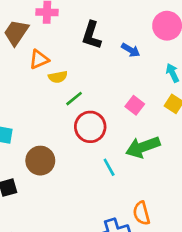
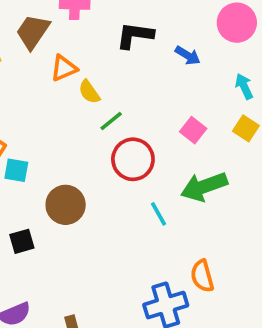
black L-shape: (92, 35) -> (135, 35), turned 80
yellow semicircle: (58, 77) -> (89, 92), turned 66

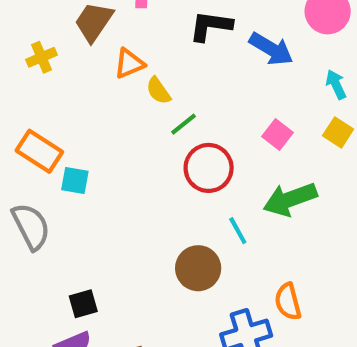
blue arrow: (188, 55) -> (271, 49), size x1.5
brown circle: (66, 205) -> (198, 268), moved
black square: (22, 241) -> (83, 304), moved

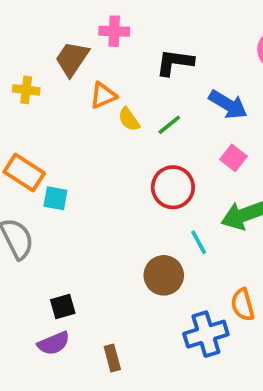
blue arrow: (271, 49) -> (228, 105), moved
yellow cross: (41, 57) -> (26, 90), turned 30
green line: (183, 124) -> (169, 125), moved

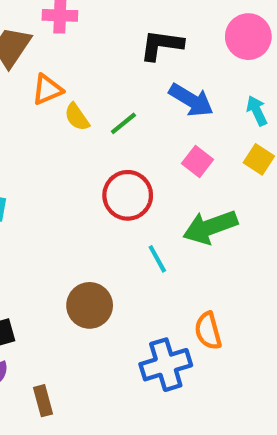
black L-shape: (175, 62) -> (162, 45), moved
brown circle: (164, 275) -> (90, 305), moved
brown rectangle: (112, 358) -> (43, 401), moved

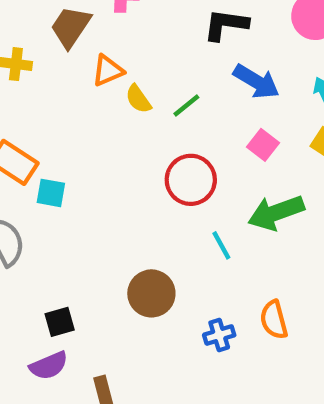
blue cross: (166, 365) -> (219, 335), moved, size x0.6

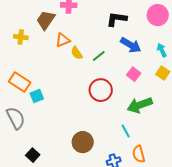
cyan square: (51, 193) -> (37, 96), turned -32
cyan line: (221, 245) -> (126, 131), moved
black square: (60, 322) -> (33, 155), moved, turned -32

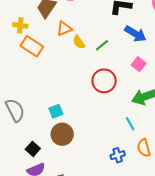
orange rectangle: (20, 82) -> (32, 46), moved
cyan square: (37, 96) -> (56, 111), moved
brown circle: (83, 142) -> (62, 134), moved

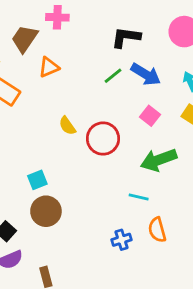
yellow semicircle: (79, 42) -> (67, 126), moved
green line: (102, 45) -> (113, 76), moved
cyan line: (130, 124) -> (139, 197), turned -48

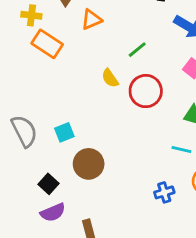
green line: (113, 76) -> (137, 50), moved
cyan square: (37, 180) -> (64, 132), moved

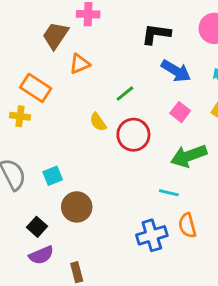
yellow cross: (31, 15) -> (20, 116), moved
blue cross: (164, 192) -> (152, 235), size x1.5

